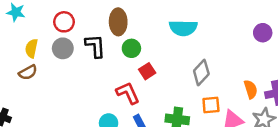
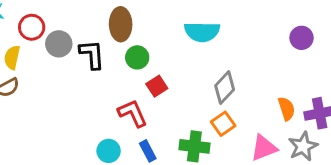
red circle: (64, 22) -> (32, 27), moved
gray circle: (63, 48) -> (59, 44), moved
orange square: (211, 105) -> (223, 124), moved, turned -30

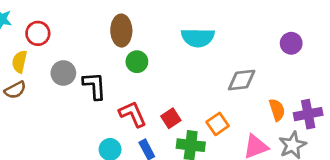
gray circle: (59, 44) -> (63, 73), moved
black L-shape: (92, 54) -> (94, 86), moved
red square: (157, 86) -> (171, 118), moved
gray diamond: (225, 88) -> (242, 80), moved, turned 40

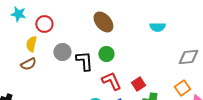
brown ellipse: (121, 31) -> (103, 22), turned -40
cyan semicircle: (198, 38) -> (157, 27), size x0.7
green circle: (137, 62) -> (106, 54), moved
orange square: (218, 124) -> (182, 88), moved

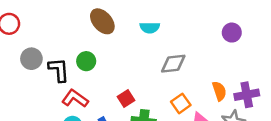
brown ellipse: (103, 22) -> (102, 21), moved
gray diamond: (188, 57) -> (173, 64), moved
red L-shape: (111, 81) -> (75, 98), moved, turned -30

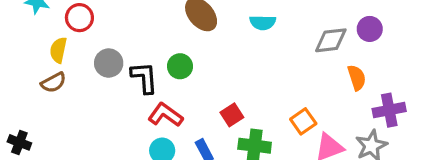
gray diamond: (173, 64) -> (331, 40), moved
orange semicircle: (219, 91) -> (357, 78), moved

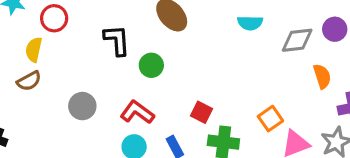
cyan semicircle: (263, 22) -> (250, 23), moved
gray circle: (109, 63) -> (82, 106), moved
black L-shape: (144, 78) -> (117, 40), moved
red square: (232, 115) -> (201, 112), turned -30

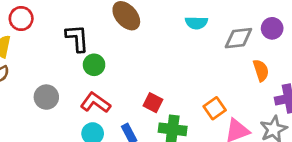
green circle: (151, 65) -> (94, 65), moved

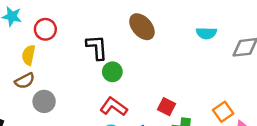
gray circle: (46, 97) -> (44, 101), moved

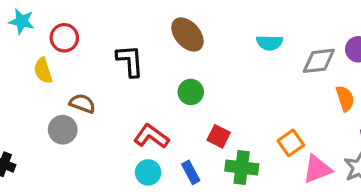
yellow semicircle: (29, 55) -> (43, 71), turned -30
green circle: (112, 72) -> (191, 92), moved
brown semicircle: (25, 81) -> (82, 103), moved, turned -132

